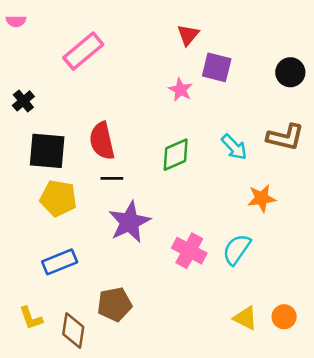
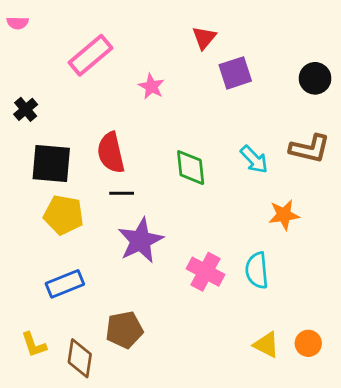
purple square: (217, 67) -> (235, 73), turned -32
pink star: (181, 90) -> (151, 86), moved
green diamond: (176, 155) -> (191, 168), turned -72
cyan semicircle: (237, 249) -> (257, 270), turned -40

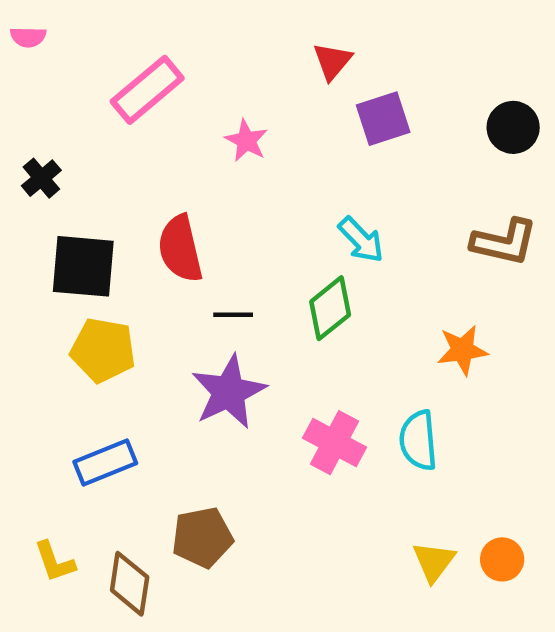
cyan arrow: (254, 159) -> (361, 240), moved
green diamond: (191, 168) -> (330, 308), moved, turned 57
black line: (122, 193) -> (233, 315), moved
yellow triangle: (266, 345) -> (434, 562), turned 40

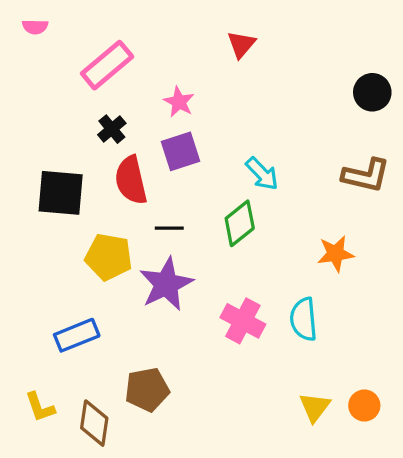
pink semicircle: (28, 37) -> (35, 27), moved
purple square: (383, 119) -> (181, 151), moved
black cross: (41, 178) -> (112, 129), moved
yellow pentagon: (103, 350) -> (109, 257), moved

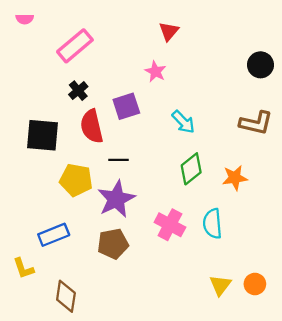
pink star: (179, 102) -> (155, 72), moved
green diamond: (240, 223) -> (191, 169), moved
brown pentagon: (147, 390) -> (113, 244), moved
yellow L-shape: (40, 407) -> (23, 268), moved

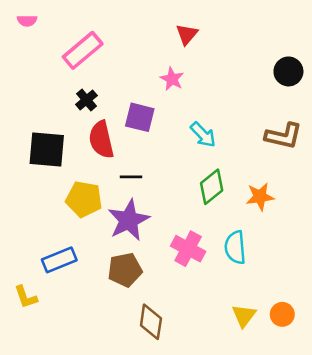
purple square: (126, 106) -> (140, 117), turned 32
brown diamond: (66, 296) -> (151, 322), moved

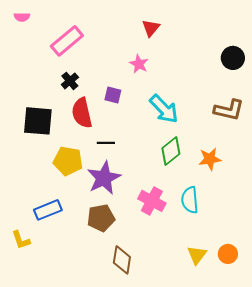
purple square: (140, 117) -> (113, 95), size x0.7
cyan arrow: (203, 135) -> (164, 109), size x1.4

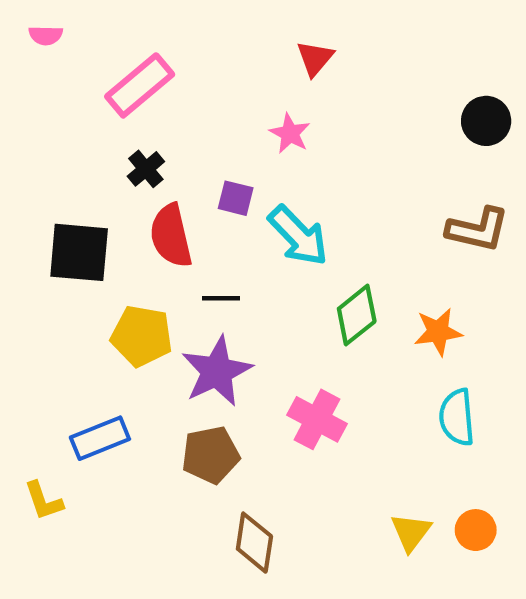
cyan arrow: (164, 109) -> (298, 236), moved
cyan semicircle: (190, 200) -> (457, 417), moved

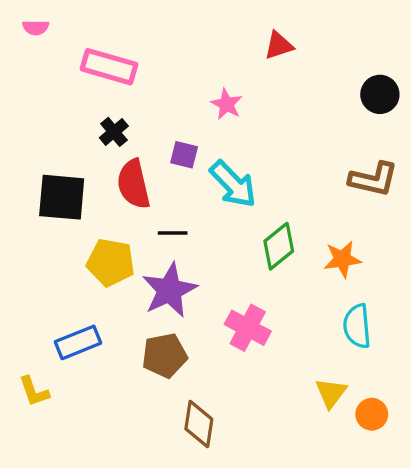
red triangle: (315, 58) -> (279, 45), moved, turned 32
pink rectangle: (140, 85) -> (109, 67), turned 56
yellow triangle: (411, 532) -> (331, 393), moved

